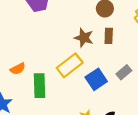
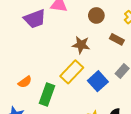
brown rectangle: (109, 36) -> (117, 39), moved, turned -56
green rectangle: (39, 86) -> (47, 94), turned 30

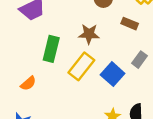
green rectangle: (47, 94) -> (51, 49), moved

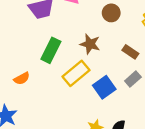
brown rectangle: (130, 24) -> (130, 52), moved

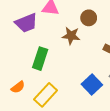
brown star: (90, 44) -> (71, 36), moved
yellow rectangle: (76, 73) -> (46, 95), moved

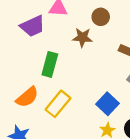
blue square: (92, 84) -> (108, 104), moved
orange semicircle: (18, 87) -> (27, 97), size x1.5

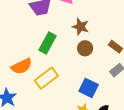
brown circle: (101, 17) -> (85, 48), moved
blue square: (108, 104) -> (89, 88), turned -30

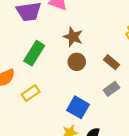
yellow rectangle: (46, 78) -> (31, 93), size x0.7

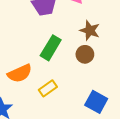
brown circle: (77, 62) -> (85, 54), moved

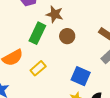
brown star: (90, 30) -> (55, 14), moved

